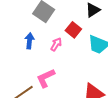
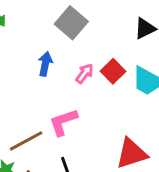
red square: (73, 30) -> (113, 71), moved

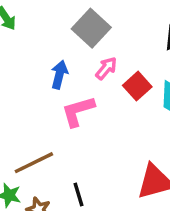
pink arrow: (85, 73) -> (106, 68), moved
pink L-shape: (63, 122) -> (78, 111), moved

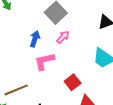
red square: (137, 86) -> (73, 82), moved

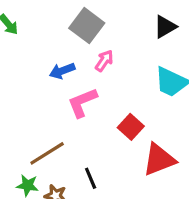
blue arrow: (35, 39) -> (62, 71), turned -119

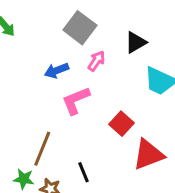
black triangle: (165, 27) -> (136, 42), moved
brown line: (47, 153) -> (42, 149), turned -36

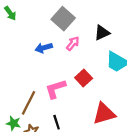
pink L-shape: (76, 101) -> (56, 89), moved
red square: (122, 124) -> (84, 78), moved

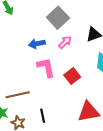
pink L-shape: (56, 89) -> (46, 67), moved, turned 90
brown line: (29, 103) -> (18, 95), turned 45

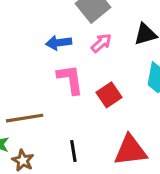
black line: (43, 116) -> (73, 151), moved

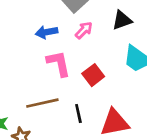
brown line: (25, 118) -> (42, 103), moved
black line: (73, 151) -> (78, 113), moved

